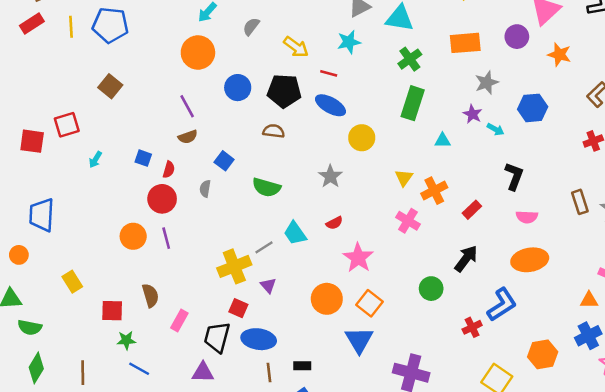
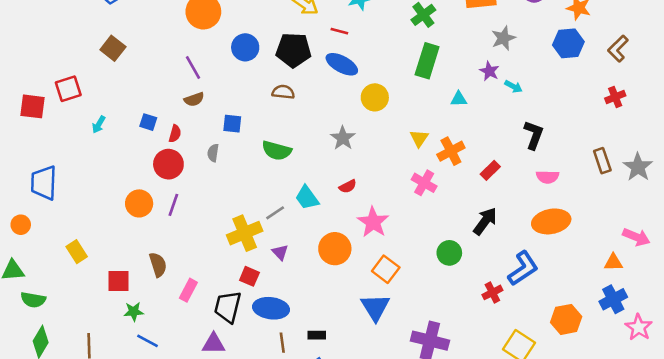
blue hexagon: (533, 108) -> (568, 43), moved
blue square: (224, 161) -> (232, 124), turned -30
purple line: (166, 238) -> (173, 205), turned 35
orange circle: (327, 299) -> (335, 249), moved

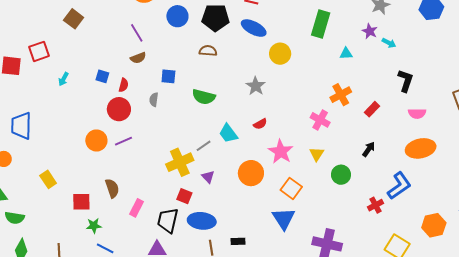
yellow triangle: (419, 138) -> (317, 154), moved
purple line: (173, 205) -> (123, 141), turned 48
black arrow: (485, 221) -> (369, 149), size x0.7

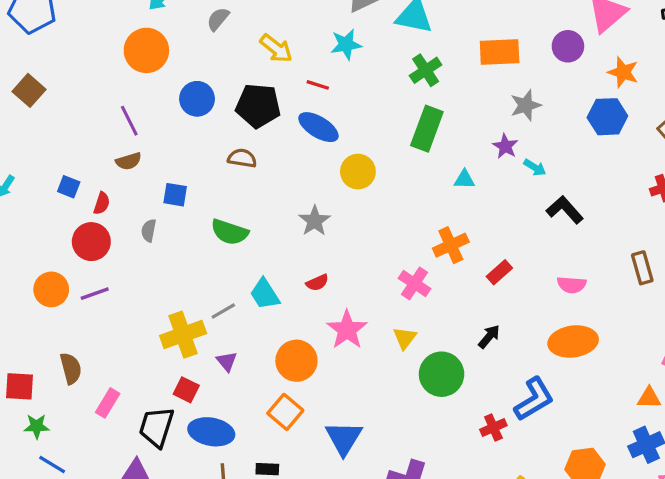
black L-shape: (406, 81) -> (565, 210), moved, turned -65
green circle: (341, 175) -> (442, 374), size x1.4
orange square: (291, 188) -> (285, 412), moved

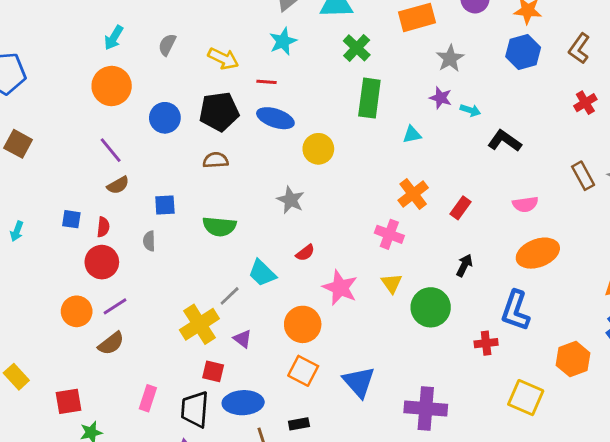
brown semicircle: (71, 368) -> (111, 343), moved, turned 80
blue L-shape: (534, 399) -> (515, 311), turned 153
red cross: (493, 427) -> (486, 343), turned 30

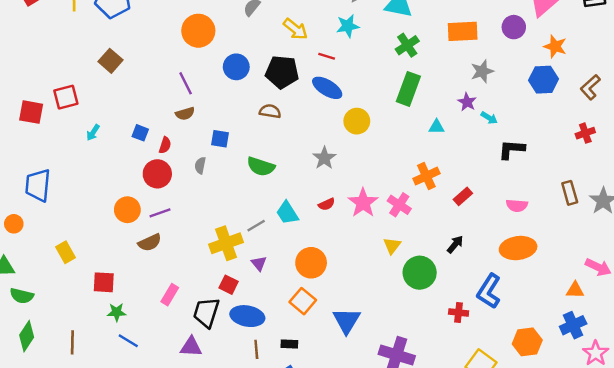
black L-shape: (505, 141) -> (512, 149), turned -44
pink star: (340, 288) -> (363, 203), moved

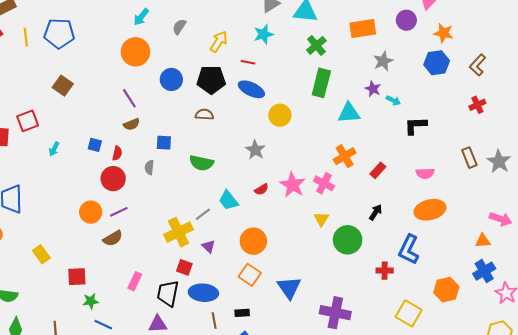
yellow arrow: (295, 29) -> (219, 42), turned -90
cyan triangle: (437, 127) -> (349, 113), size x1.6

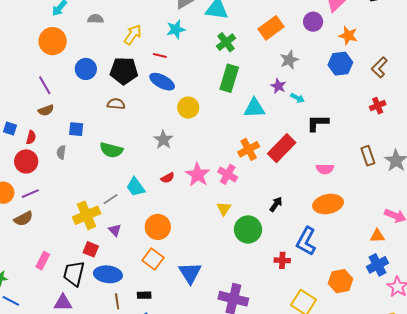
gray semicircle: (179, 27) -> (96, 19), turned 56
orange rectangle: (363, 29) -> (271, 28), turned -30
red rectangle: (378, 170) -> (282, 148), moved, size x1.8

